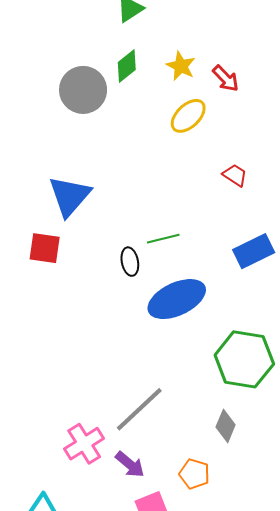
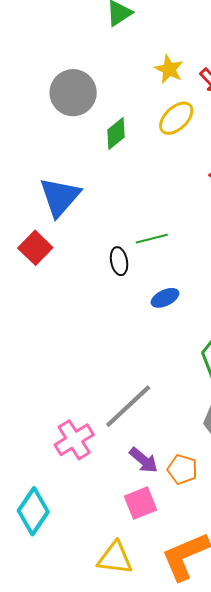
green diamond: (127, 66) -> (116, 134), moved
red square: (45, 248) -> (35, 248), turned 36
blue ellipse: (177, 299) -> (165, 298), size x0.5
purple arrow: (130, 464) -> (144, 460), moved

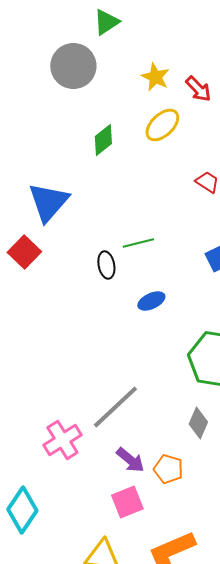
gray circle: (73, 93) -> (73, 66), moved

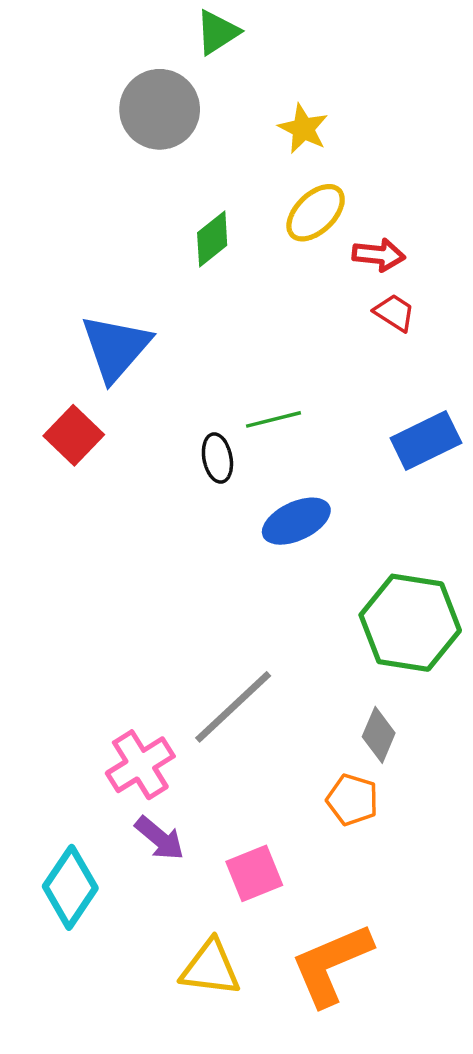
red arrow: (198, 89) -> (379, 255), moved, turned -40
blue ellipse: (151, 301) -> (296, 521), size x1.4
purple arrow: (130, 460) -> (160, 838), moved
orange pentagon: (168, 469) -> (352, 800), moved

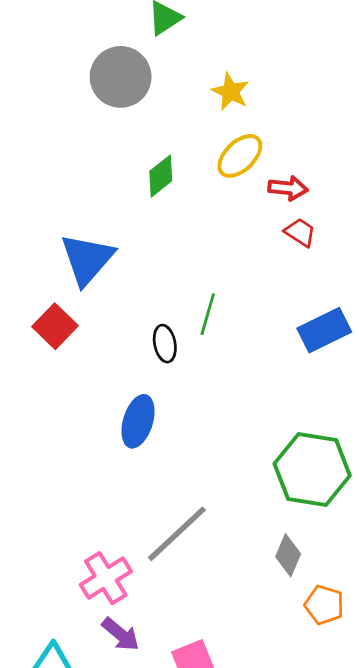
green line: (274, 419) -> (208, 314), turned -60
blue ellipse: (296, 521) -> (138, 421), moved, turned -48
orange pentagon: (352, 800) -> (324, 605), moved

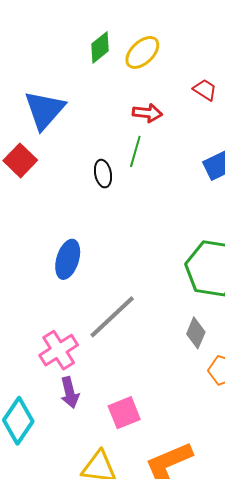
yellow ellipse: (240, 156) -> (142, 52), moved
red arrow: (288, 188) -> (147, 113), moved
blue ellipse: (138, 421) -> (68, 259), moved
purple arrow: (121, 634) -> (70, 392), turned 36

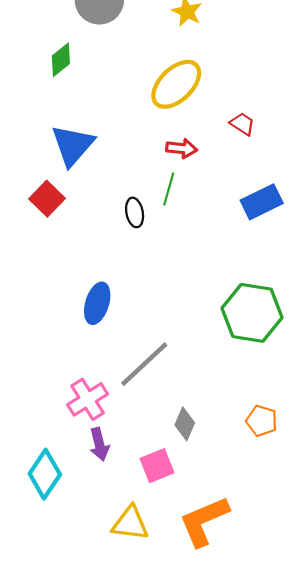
green diamond: (100, 47) -> (61, 60), moved
yellow ellipse: (142, 52) -> (176, 84), size x1.4
gray diamond: (196, 333) -> (185, 424), moved

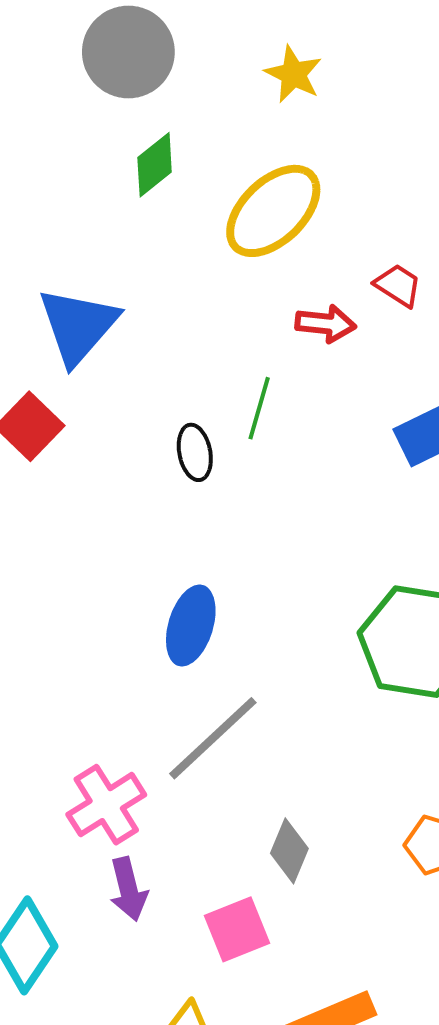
green diamond: (61, 60) -> (155, 165), moved
red arrow: (182, 148) -> (326, 324), moved
blue ellipse: (97, 303) -> (191, 625), moved

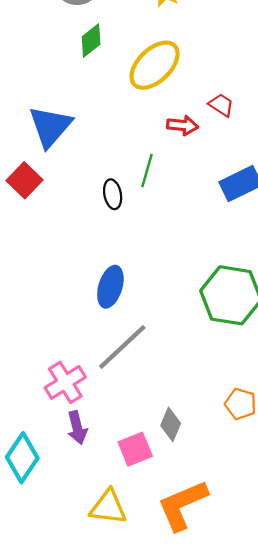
gray diamond: (289, 851) -> (171, 424), moved

